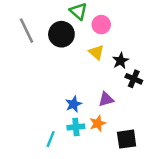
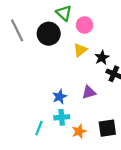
yellow triangle: (96, 52) -> (80, 50), turned 40
orange star: (98, 123) -> (79, 131), moved

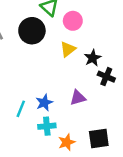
cyan line: (39, 128) -> (21, 109), moved

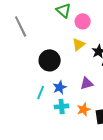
black circle: (32, 31) -> (50, 60), moved
orange star: (67, 142) -> (84, 109), moved

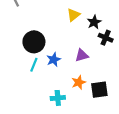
black circle: (50, 60) -> (34, 42), moved
cyan cross: (62, 106) -> (58, 98), moved

